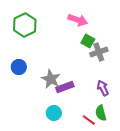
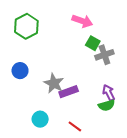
cyan circle: (54, 113) -> (40, 119), moved
green semicircle: (101, 113) -> (107, 105), moved, turned -91
red line: (89, 120) -> (75, 126), moved

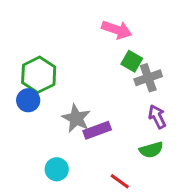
green hexagon: (26, 26) -> (39, 75), moved
purple arrow: (109, 93) -> (157, 117), moved
red line: (75, 126) -> (120, 181), moved

